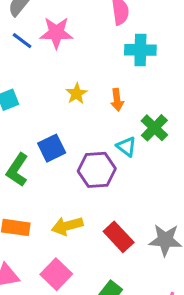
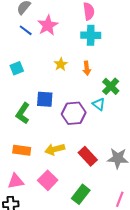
pink star: (56, 33) -> (48, 25), turned -30
cyan cross: (140, 50) -> (91, 35), moved
cyan triangle: (126, 146) -> (99, 104), moved
blue square: (52, 148) -> (45, 99), turned 30

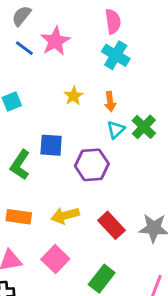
cyan cross: (91, 35) -> (116, 55), turned 30
cyan triangle: (99, 104) -> (116, 130), moved, turned 40

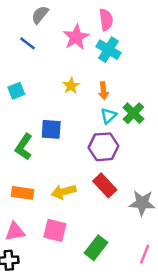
gray semicircle: (22, 16) -> (40, 15), moved
pink star: (55, 41) -> (76, 37), moved
purple hexagon: (92, 165) -> (104, 147), moved
red rectangle: (112, 225) -> (105, 185), moved
pink square: (55, 259) -> (55, 230), turned -30

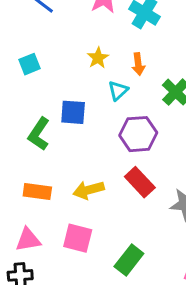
cyan triangle: (108, 116) -> (118, 91), moved

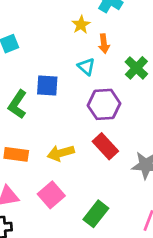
yellow star: (98, 58) -> (81, 25), moved
cyan triangle: (118, 91) -> (86, 67), turned -36
pink square: (78, 238) -> (51, 195), turned 35

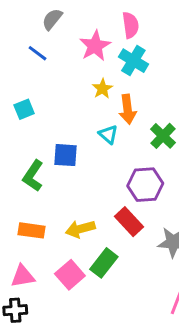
orange arrow: (104, 44) -> (128, 109), size x1.4
purple hexagon: (104, 104) -> (145, 185), moved
green rectangle: (96, 214) -> (104, 263), moved

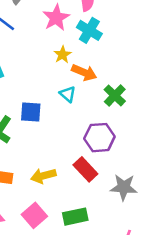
orange arrow: (128, 109) -> (84, 73), turned -60
green rectangle: (104, 263) -> (75, 217), moved, turned 40

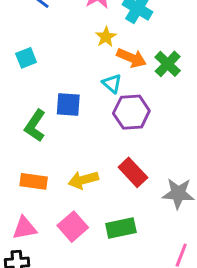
green cross: (115, 95) -> (168, 64), moved
purple hexagon: (99, 138) -> (131, 112), moved

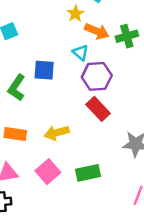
green cross: (168, 64) -> (127, 36), turned 30
red rectangle: (133, 172) -> (98, 109), moved

